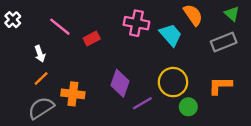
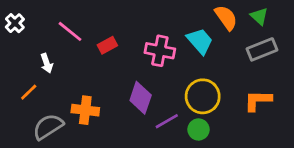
green triangle: (232, 14) -> (259, 16), moved
pink cross: (136, 23) -> (160, 51), moved
orange line: (41, 79) -> (29, 92), moved
green circle: (188, 107) -> (199, 129), moved

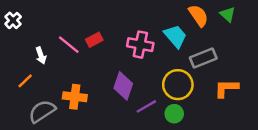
pink line: (70, 31) -> (69, 45), moved
gray rectangle: (262, 49) -> (203, 58), moved

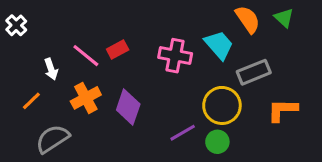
purple diamond: (123, 86) -> (128, 107), moved
orange cross: (75, 97) -> (86, 98), moved, turned -35

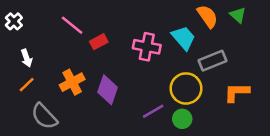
pink line: (86, 56) -> (72, 25), moved
white arrow: (51, 69) -> (27, 58), moved
gray semicircle: (53, 139) -> (44, 116), turned -100

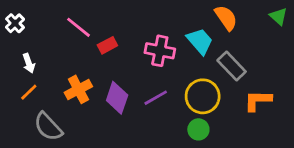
green triangle: (238, 15) -> (278, 16), moved
gray rectangle: (213, 61) -> (232, 66), turned 68
purple line: (153, 111) -> (156, 98), moved

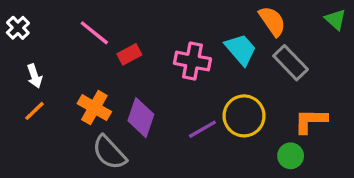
gray rectangle: (232, 66) -> (291, 63), moved
orange cross: (78, 89) -> (94, 108), turned -32
purple line: (156, 98) -> (202, 129), moved
gray semicircle: (48, 127) -> (109, 152), moved
green circle: (198, 129) -> (291, 156), moved

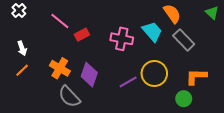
white cross: (18, 28) -> (19, 10), moved

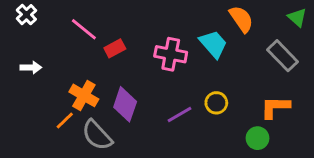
gray rectangle: (184, 40) -> (283, 56), moved
white arrow: (22, 48) -> (31, 67), turned -72
orange line: (22, 70) -> (65, 120), moved
yellow circle: (154, 73) -> (216, 103), size x0.6

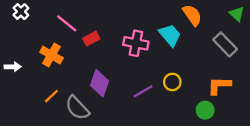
white arrow: (31, 67) -> (13, 67), moved
orange cross: (84, 95) -> (51, 55), moved

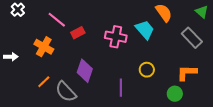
purple line: (143, 91) -> (121, 88), moved, turned -60

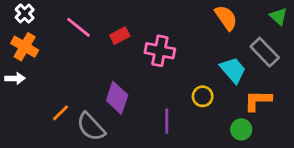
cyan trapezoid: (145, 30) -> (233, 70), moved
red rectangle: (78, 33) -> (120, 36), moved
orange cross: (44, 47) -> (25, 47), moved

